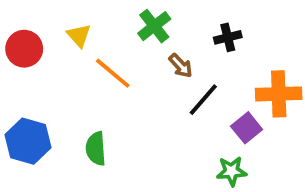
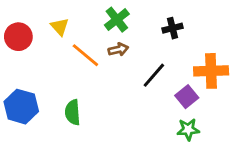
brown arrow: (181, 66) -> (118, 50), moved, turned -60
green star: (232, 171) -> (188, 129), moved

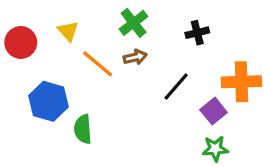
blue hexagon: (21, 107) -> (49, 101), moved

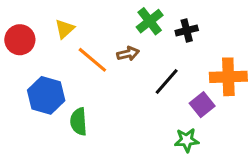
green cross: (134, 23) -> (150, 21), moved
yellow triangle: (68, 31) -> (65, 29), turned 30
green star: (215, 149) -> (187, 140), moved

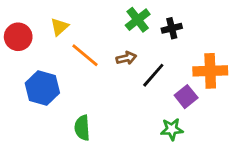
brown arrow: (128, 54) -> (126, 58), moved
green semicircle: (79, 122) -> (82, 128), moved

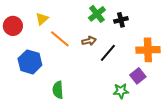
purple square: (186, 97) -> (138, 76), moved

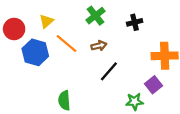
green cross: (97, 14) -> (95, 16), moved
black line: (108, 53) -> (109, 71), moved
blue hexagon: (30, 62) -> (35, 52), moved

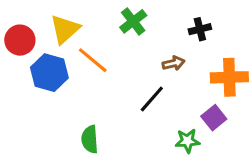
yellow triangle: (46, 21) -> (65, 29), size x1.5
black cross: (135, 22) -> (200, 29), moved
brown arrow: (99, 46) -> (173, 63), moved

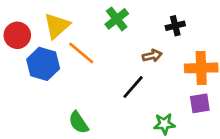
purple square: (214, 118) -> (200, 103), moved, turned 30
green semicircle: (90, 139) -> (79, 122), turned -30

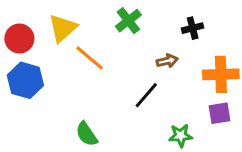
blue hexagon: (43, 64) -> (25, 80), moved

